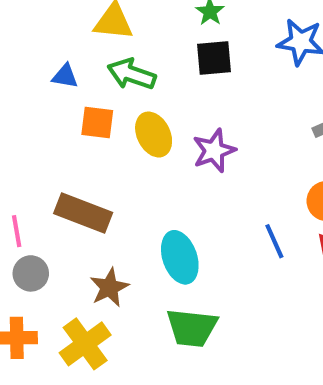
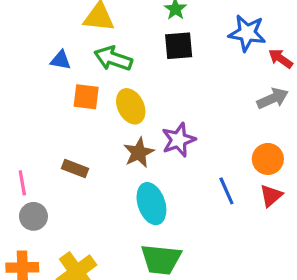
purple star: (214, 151) -> (179, 140), moved
brown rectangle: (83, 213) -> (75, 169), size x0.6
brown star: (109, 288) -> (139, 153), moved

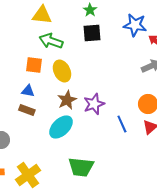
blue triangle: (61, 60) -> (28, 91), moved
purple star: (179, 140) -> (94, 104), moved
cyan ellipse: (151, 204) -> (61, 127), moved, turned 65

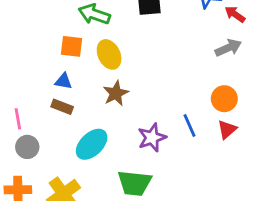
purple star: (94, 104) -> (152, 138), moved
cyan ellipse: (61, 127) -> (92, 144), moved

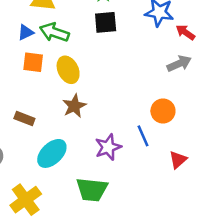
blue triangle: (63, 81) -> (26, 32), moved, turned -35
orange circle: (224, 99) -> (163, 111), moved
red triangle: (227, 130) -> (178, 160), moved

